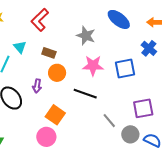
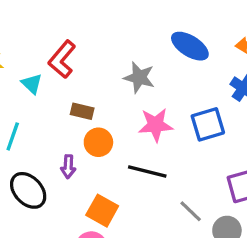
cyan triangle: (20, 47) -> (32, 84), moved

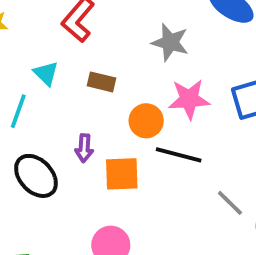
cyan triangle: (32, 84) -> (46, 73), moved
orange circle: (98, 142) -> (146, 121), moved
orange square: (102, 211) -> (122, 174), moved, turned -32

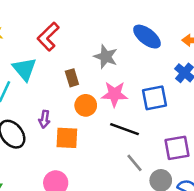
cyan triangle: (46, 73) -> (24, 69), size x1.5
brown rectangle: (102, 82) -> (72, 78), moved, turned 54
black line: (179, 155) -> (124, 129), moved

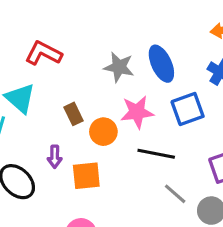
red L-shape: (48, 37) -> (43, 53), turned 80
blue ellipse: (147, 37) -> (161, 64), moved, turned 36
brown rectangle: (72, 78) -> (74, 114), moved

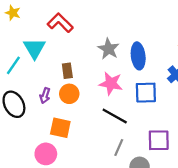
orange circle: (103, 132) -> (69, 94), moved
orange square: (86, 176) -> (60, 128), moved
gray line: (175, 194) -> (119, 147), turned 54

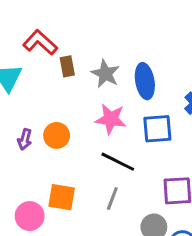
brown rectangle: (67, 71) -> (67, 66), moved
orange square: (60, 128) -> (62, 197), moved
gray line: (119, 147) -> (112, 198), moved

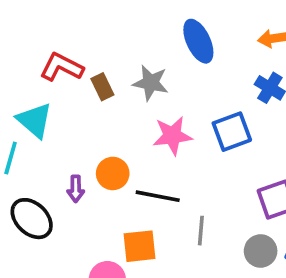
blue ellipse: (145, 81) -> (198, 41), moved
black line: (118, 162) -> (158, 196), moved

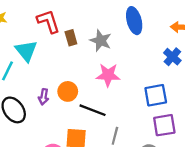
red L-shape: (62, 67) -> (48, 21), turned 35
blue square: (232, 132) -> (156, 95), moved

